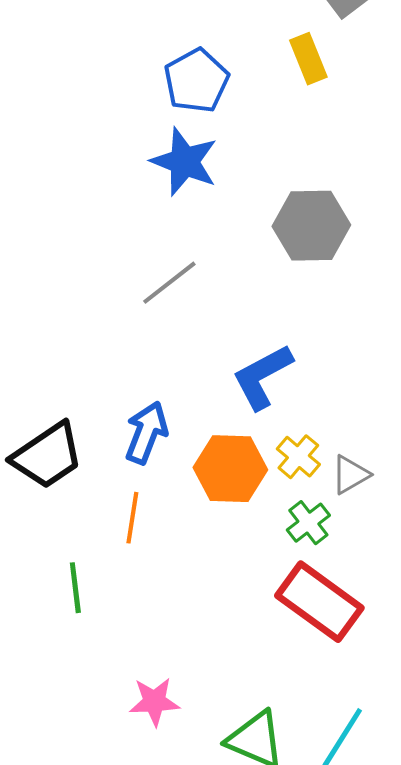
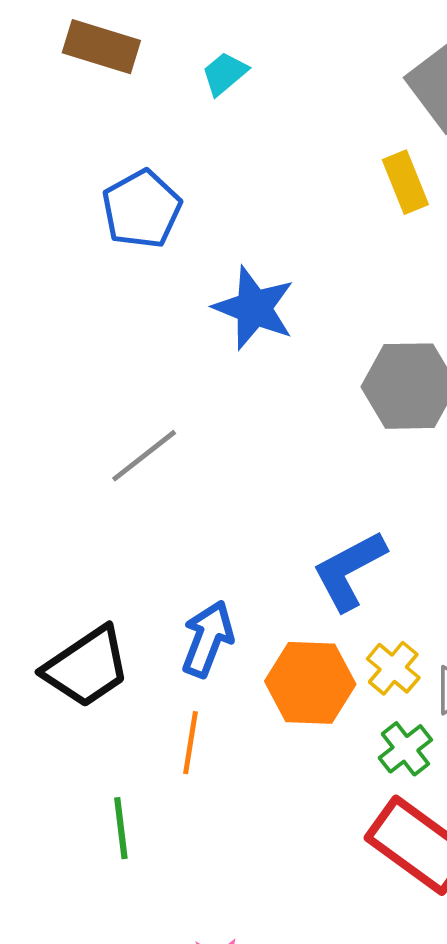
blue pentagon: (196, 81) -> (142, 209), moved
gray line: (169, 283) -> (144, 456), moved

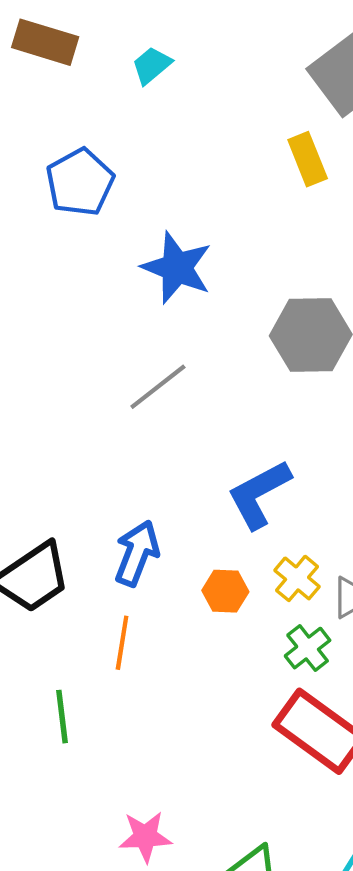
gray line: (144, 456) -> (158, 387), moved
orange hexagon: (310, 683) -> (225, 591), size x0.6

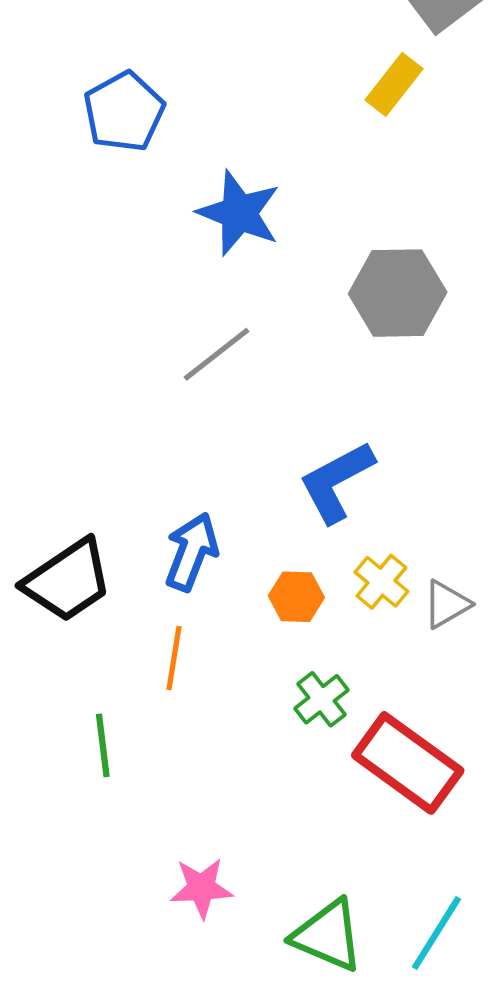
yellow rectangle: (308, 159) -> (394, 84), turned 60
green cross: (308, 648) -> (321, 699), moved

